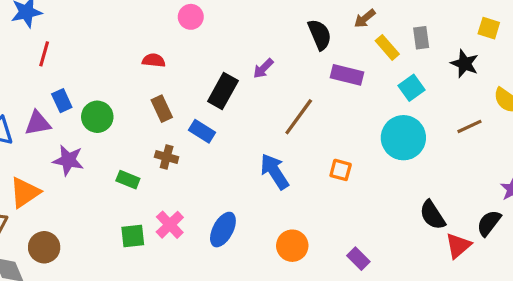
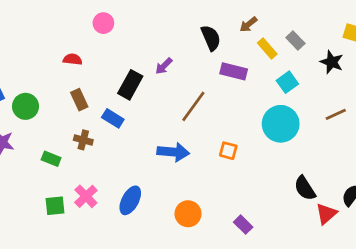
gray rectangle: (421, 38) -> (295, 41), turned -36
blue arrow: (275, 172) -> (173, 152), turned 128

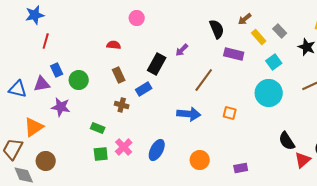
blue rectangle: (113, 118) -> (144, 89), turned -63
green rectangle: (51, 159) -> (98, 128), moved
purple rectangle: (243, 225) -> (241, 168), turned -56

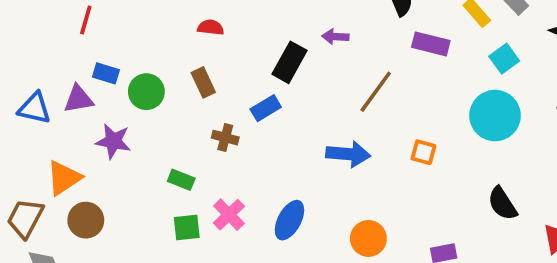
purple arrow: (182, 50) -> (335, 37), turned 48
blue rectangle: (57, 70) -> (106, 73), turned -48
brown rectangle: (119, 75) -> (203, 82), moved
black semicircle: (287, 141) -> (502, 204), moved
brown circle: (46, 161) -> (86, 220), moved

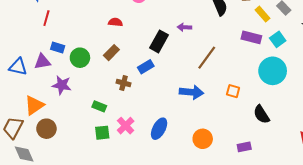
purple rectangle: (431, 44) -> (251, 37), moved
brown rectangle: (203, 82) -> (111, 53), turned 70
black semicircle: (502, 204) -> (261, 114), moved

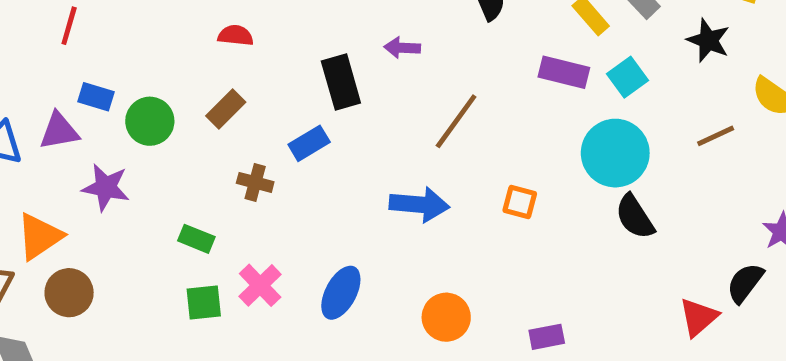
black rectangle: (159, 41) -> (341, 82), turned -45
black semicircle: (261, 114) -> (635, 217), moved

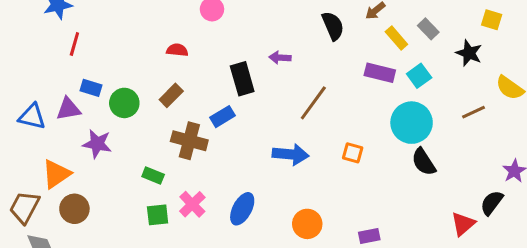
brown cross: (255, 182) -> (189, 141), size x1.6

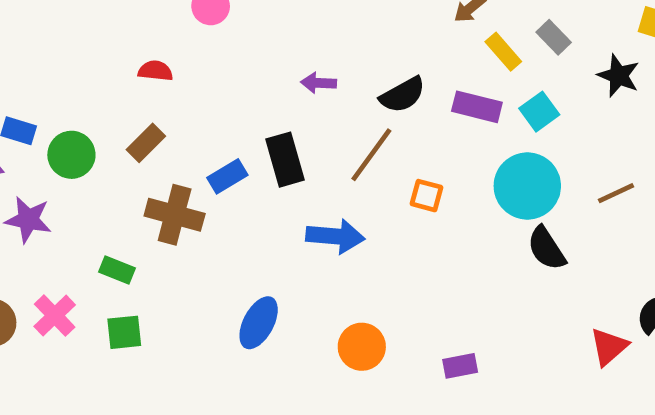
black semicircle: (333, 26) -> (403, 95), moved, turned 84
black rectangle: (242, 79) -> (285, 160), moved
brown line: (474, 112) -> (616, 193), moved
orange square: (353, 153) -> (427, 196), moved
pink cross: (192, 204) -> (55, 316), moved

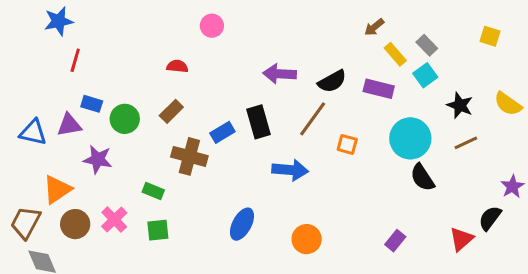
black star: (618, 76) -> (460, 105), moved
purple arrow: (319, 83) -> (280, 74), size x1.5
cyan square: (539, 112) -> (425, 75), moved
purple rectangle: (460, 366) -> (395, 241), moved, turned -40

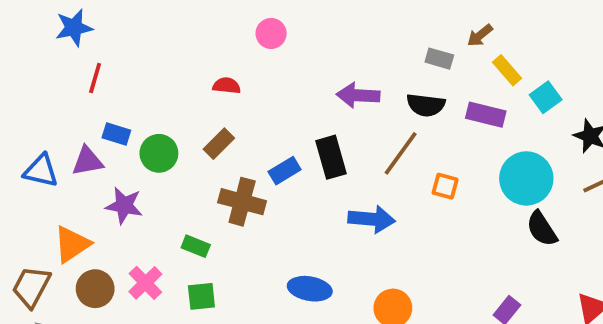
gray rectangle: (427, 45) -> (439, 59), moved, turned -30
black semicircle: (332, 81) -> (426, 105), turned 36
blue ellipse: (242, 224) -> (310, 289), turned 72

